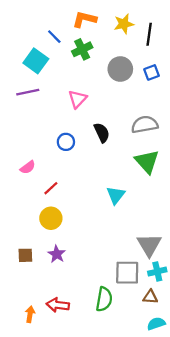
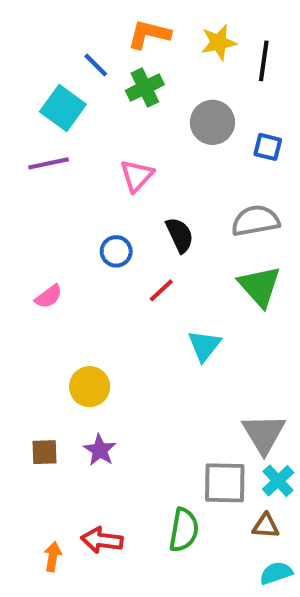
blue square: (152, 72) -> (268, 147), moved, turned 35
red line: (51, 188) -> (161, 290), moved
cyan cross: (157, 271) -> (278, 481), turned -30

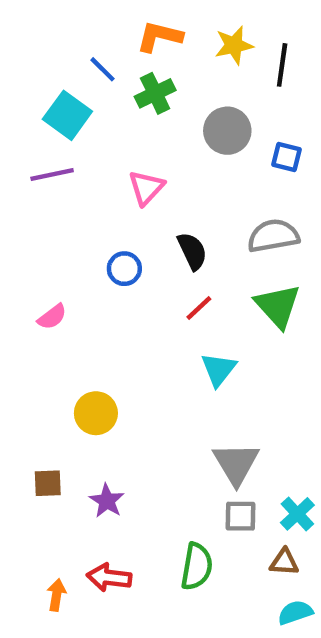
red line: (161, 290) -> (199, 308), moved
gray triangle: (264, 434) -> (236, 464), moved
purple star: (100, 450) -> (107, 501), moved
gray square: (225, 483) -> (240, 516), size x0.7

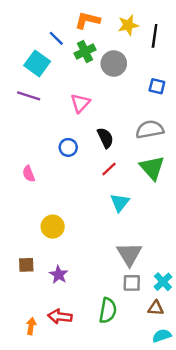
gray circle: (227, 131) -> (114, 63), moved
purple line: (52, 174) -> (29, 96), turned 30
pink semicircle: (52, 317) -> (29, 174), turned 105

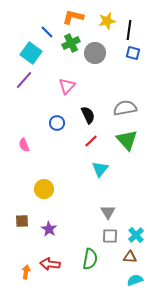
blue square: (157, 86) -> (133, 53), moved
purple line: (29, 96) -> (24, 80), turned -66
gray triangle: (129, 254) -> (108, 212), size x0.7

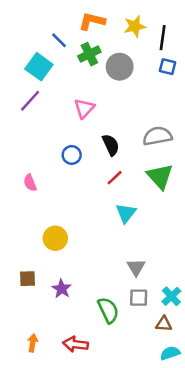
green semicircle: (90, 259) -> (108, 310), moved, turned -35
red arrow: (50, 264) -> (75, 344), moved

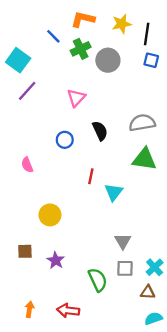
cyan square: (39, 67) -> (18, 60), moved
green triangle: (160, 176) -> (144, 159), turned -40
red line: (115, 178) -> (91, 176), moved, turned -35

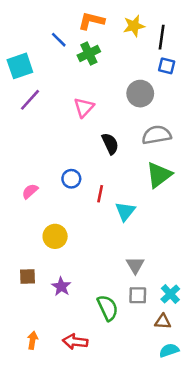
cyan square: (18, 60) -> (20, 66), turned 35
gray circle: (108, 60) -> (140, 94), moved
blue circle: (65, 140) -> (71, 179), moved
green triangle: (144, 159) -> (159, 175), turned -45
pink semicircle: (27, 165) -> (30, 191), moved, turned 70

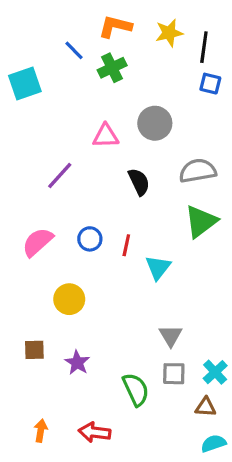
gray circle: (140, 94) -> (155, 123), moved
purple line: (30, 100) -> (60, 176), moved
pink triangle: (84, 107) -> (106, 136), turned 45
blue circle: (71, 179) -> (90, 239), moved
pink semicircle: (30, 191) -> (38, 242), size x1.5

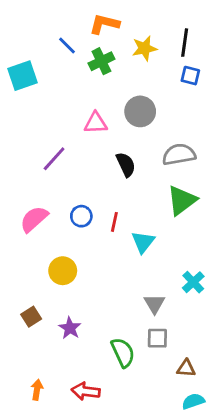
yellow star: (169, 33) -> (144, 48), moved
brown square: (34, 350) -> (31, 317), turned -30
cyan cross: (215, 372) -> (193, 282), moved

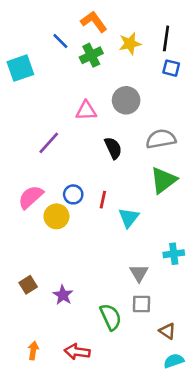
orange L-shape: (104, 24) -> (94, 22), turned 40
yellow circle: (63, 271) -> (56, 216), moved
cyan cross: (193, 282) -> (174, 254), turned 36
brown triangle: (186, 368) -> (167, 331), turned 30

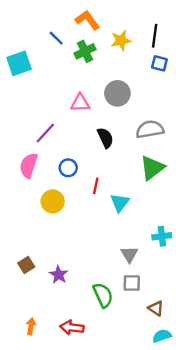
blue circle: (73, 194) -> (68, 168), moved
pink semicircle: (31, 197) -> (29, 165), moved, turned -30

